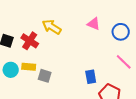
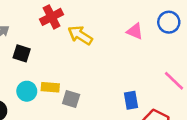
blue circle: (121, 32) -> (169, 22), moved
red cross: (30, 41) -> (52, 17), moved, turned 30

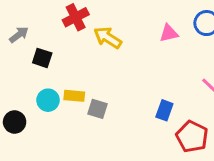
pink triangle: (135, 31) -> (169, 33), turned -36
blue rectangle: (131, 100) -> (164, 110), turned 30

